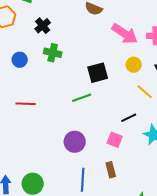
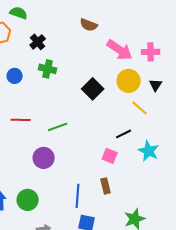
yellow circle: (134, 65) -> (129, 81), size x1.5
black square: (98, 73) -> (93, 89), turned -30
green line: (82, 98) -> (58, 127), moved
purple circle: (75, 142) -> (44, 158), moved

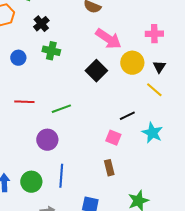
pink arrow: (120, 50) -> (108, 39), moved
yellow line: (140, 108) -> (154, 90), moved
blue line: (78, 196) -> (61, 176), moved

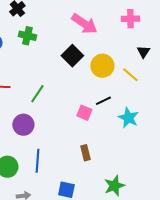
yellow circle: (132, 63) -> (102, 66), moved
black triangle: (159, 67) -> (143, 52), moved
green line: (61, 109) -> (37, 94), turned -36
pink square: (113, 138) -> (84, 113), moved

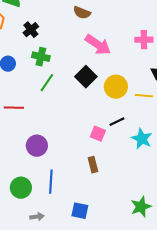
yellow line: (130, 75) -> (144, 96), turned -36
green line: (37, 94) -> (47, 83), moved
brown rectangle: (85, 153) -> (93, 165), moved
green star: (114, 186) -> (141, 207), moved

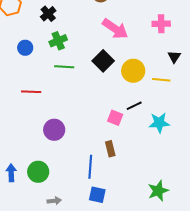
green cross: (41, 57) -> (58, 41), turned -36
green line: (47, 83) -> (64, 67), turned 60
cyan star: (142, 139) -> (159, 123), turned -30
blue line: (51, 182) -> (90, 167), moved

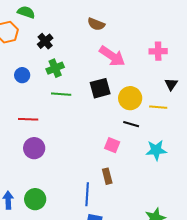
black square: (103, 61) -> (100, 88), turned 30
black line: (134, 106) -> (131, 124), moved, turned 42
purple circle: (54, 130) -> (34, 148), moved

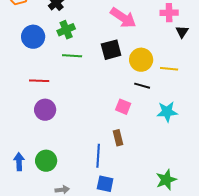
blue circle: (22, 75) -> (33, 37), size x1.5
black triangle: (171, 84) -> (182, 32), moved

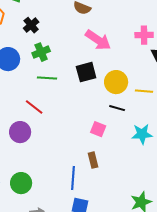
red line: (39, 81) -> (34, 107), moved, turned 36

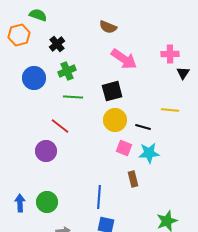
yellow circle: (116, 82) -> (115, 120), moved
cyan star: (142, 134) -> (149, 153), moved
brown rectangle: (93, 160) -> (133, 179), moved

